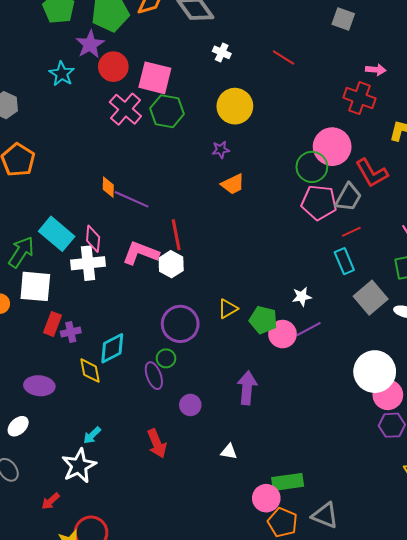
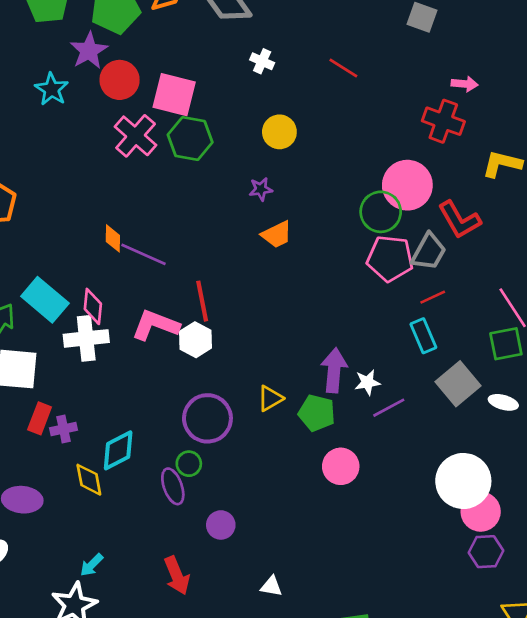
yellow circle: (235, 106) -> (279, 132), size x0.7
purple line: (309, 329) -> (389, 408), moved
pink circle: (282, 334) -> (341, 466), moved
purple arrow: (247, 388) -> (334, 370), moved

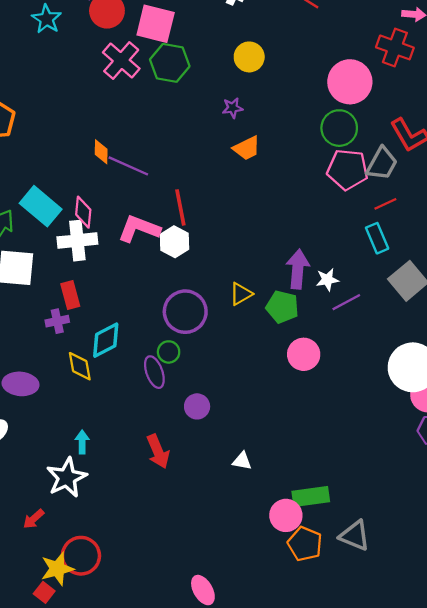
pink circle: (407, 185) -> (350, 82), moved
red rectangle: (40, 418) -> (70, 295), moved, turned -36
cyan arrow: (92, 565) -> (82, 442), turned 135

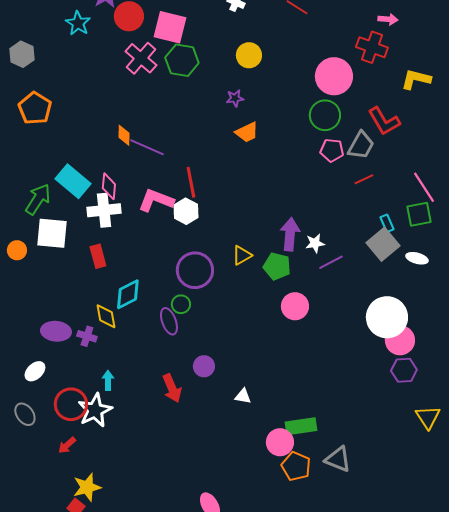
pink pentagon: (347, 169) -> (332, 150), size x0.7
cyan rectangle: (377, 238) -> (387, 223), moved, size x0.7
purple cross: (57, 321) -> (87, 336), moved, turned 30
purple circle: (197, 406) -> (204, 366), moved
red circle: (81, 556) -> (71, 404), moved

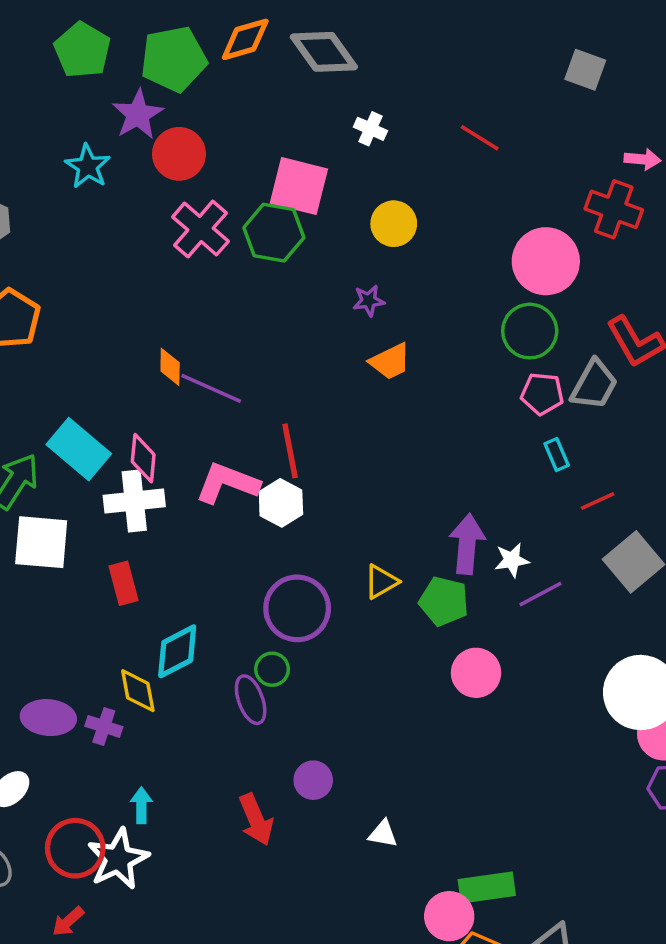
pink square: (170, 27) -> (299, 186), moved
red line: (364, 179) -> (598, 501), moved
cyan rectangle: (387, 223) -> (557, 454), moved

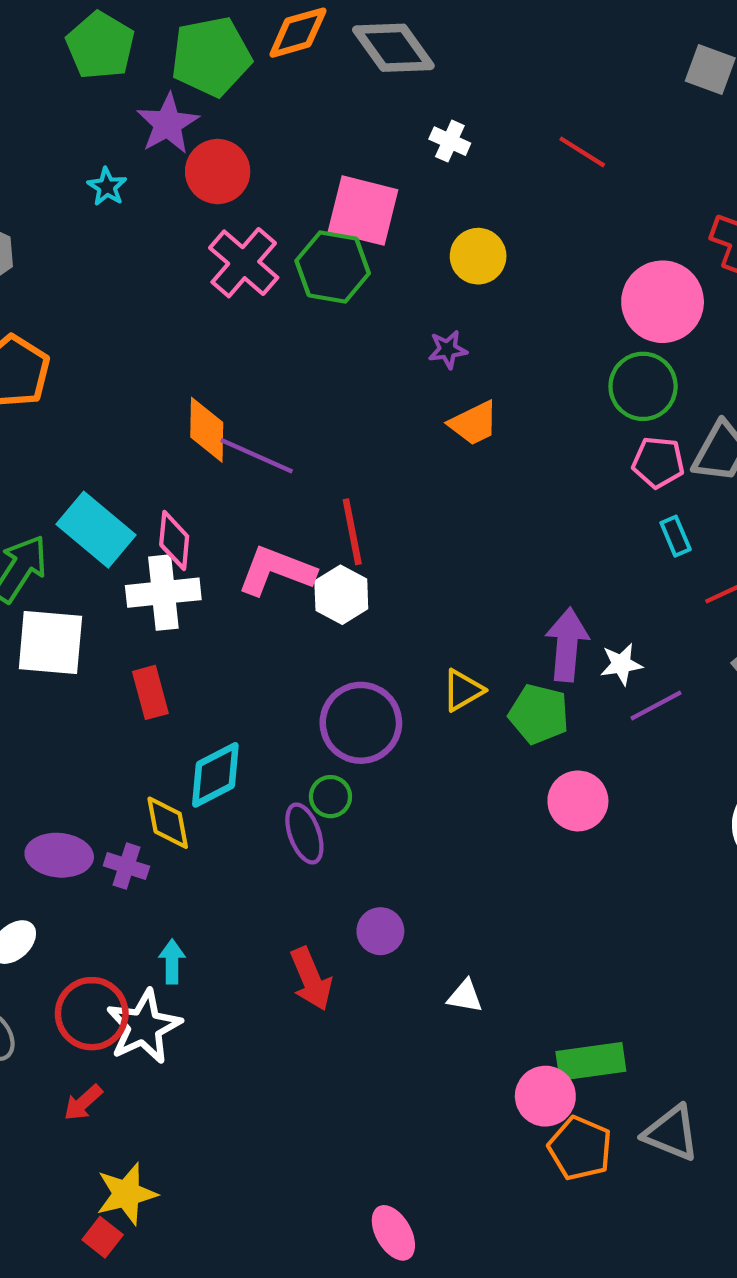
cyan star: (88, 166) -> (107, 187), size x0.7
orange diamond: (170, 367) -> (207, 430), size x1.4

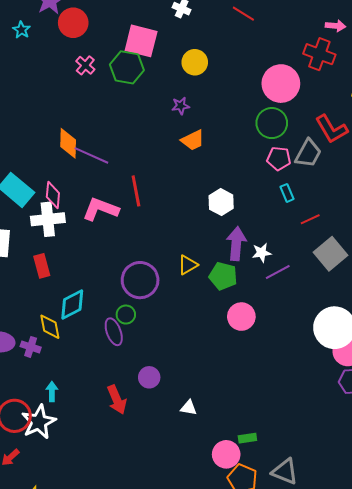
pink cross: (244, 263) -> (85, 65), size x0.6
white hexagon: (341, 595) -> (221, 202), moved
green rectangle: (591, 1061) -> (247, 438), size x0.6

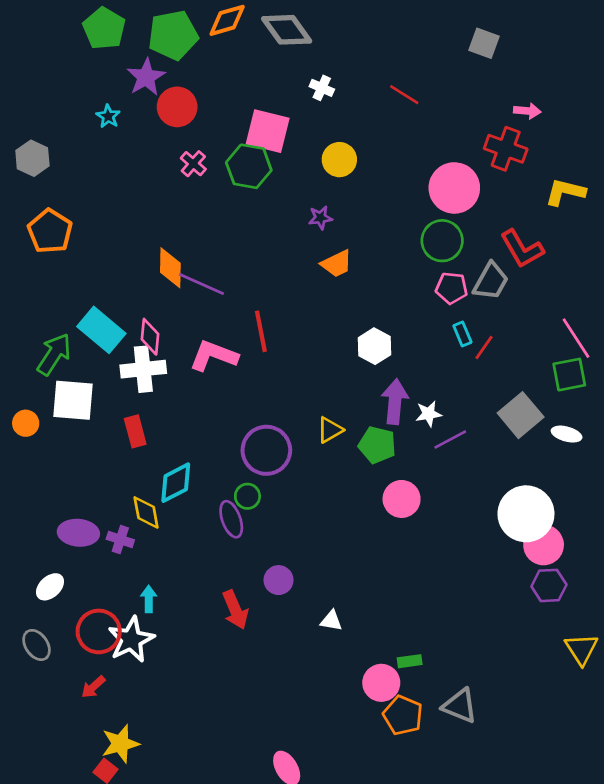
red line: (310, 219) -> (484, 348), moved, turned -30

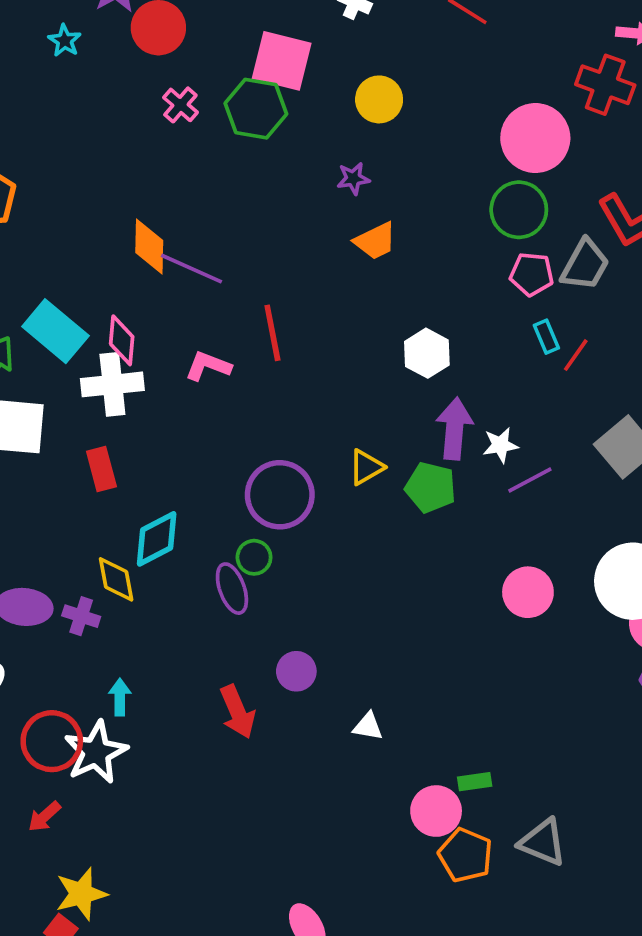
pink L-shape: (214, 356) -> (208, 366), size x0.7
pink circle: (402, 499) -> (528, 592), moved

